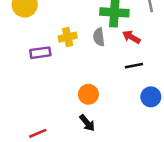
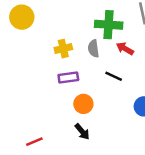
purple rectangle: (40, 53) -> (68, 77), moved
black line: (134, 66) -> (114, 76), moved, turned 36

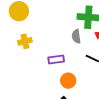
yellow cross: (63, 49) -> (25, 41), moved

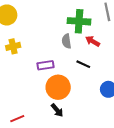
orange circle: (68, 81) -> (58, 87), size x1.5

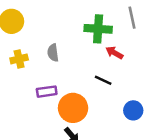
gray semicircle: (66, 41) -> (53, 53), moved
purple rectangle: (46, 65) -> (47, 92), moved

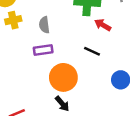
yellow cross: (19, 59) -> (13, 20), moved
purple rectangle: (47, 92) -> (43, 50), moved

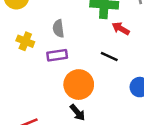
yellow cross: (13, 20) -> (25, 41), moved, turned 35

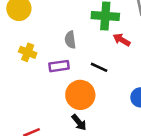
gray semicircle: (58, 29) -> (70, 40), moved
black line: (109, 57) -> (99, 67), moved

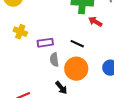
gray semicircle: (70, 40) -> (54, 60), moved
orange circle: (80, 95) -> (76, 69), moved

